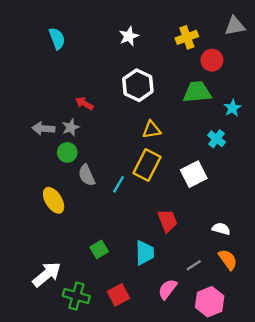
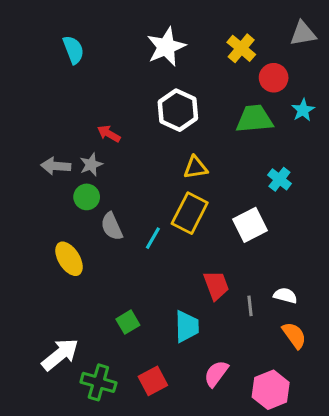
white star: (129, 36) -> (166, 47), size x1.5
yellow cross: (187, 37) -> (241, 48), turned -30
cyan star: (232, 108) -> (303, 110), moved
gray line: (194, 265) -> (250, 306), moved, turned -63

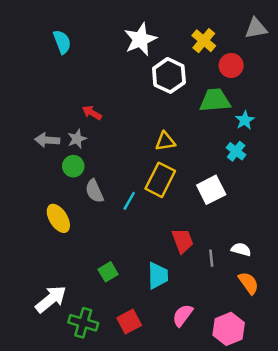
white hexagon: (178, 110) -> (169, 75), moved
cyan star: (303, 110) -> (245, 120), moved

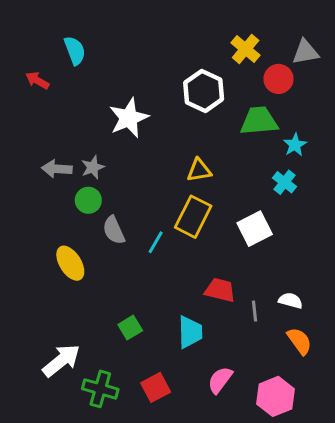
gray triangle: (256, 28) -> (305, 52), moved
white star: (140, 39) -> (129, 118), moved
red arrow: (92, 113) -> (37, 80), moved
red trapezoid: (183, 241) -> (220, 290), turned -55

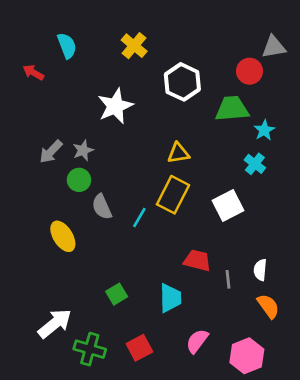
yellow cross: (246, 49) -> (134, 46), moved
gray arrow: (57, 169) -> (51, 152), turned -50
white semicircle: (290, 301) -> (260, 270), turned -100

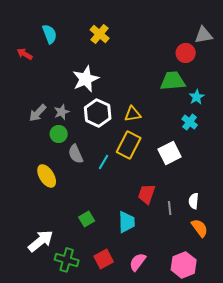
white hexagon: (182, 82) -> (98, 113), moved
red trapezoid: (197, 260) -> (147, 194), turned -85
pink semicircle: (197, 341) -> (138, 262), moved

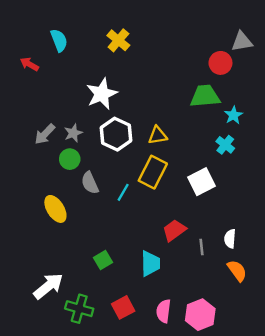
red trapezoid: (147, 194) -> (174, 230), turned 35
pink semicircle: (138, 262) -> (163, 311), turned -30
pink hexagon: (184, 265) -> (200, 315), moved

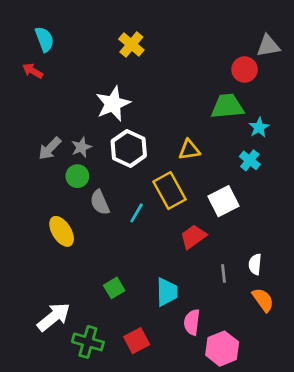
cyan semicircle: (59, 40) -> (44, 39), moved
yellow triangle: (158, 135) -> (189, 150), moved
yellow rectangle: (153, 172) -> (170, 191), turned -56
red trapezoid: (174, 230) -> (193, 237), moved
pink semicircle: (163, 311) -> (192, 322), moved

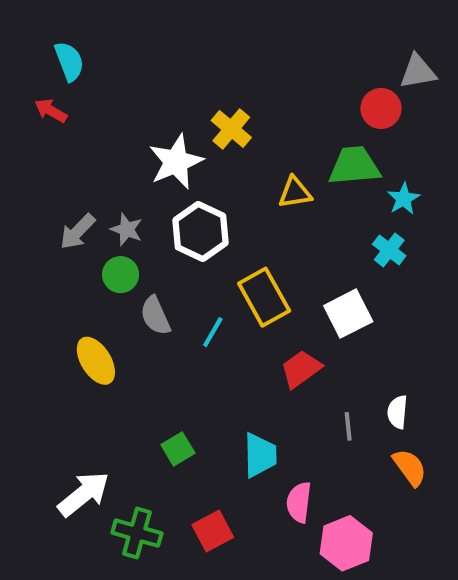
yellow cross: (131, 45) -> (231, 129), moved
gray star: (81, 147) -> (127, 229), turned -30
yellow triangle: (189, 150) -> (295, 193), moved

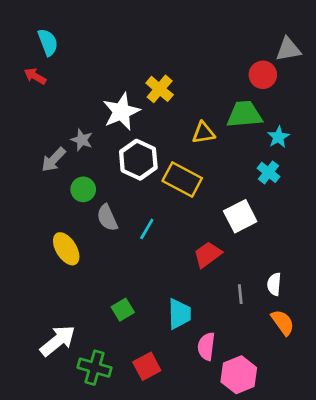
gray star: (127, 229) -> (82, 140), moved
yellow rectangle: (264, 297) -> (182, 179), moved, turned -33

